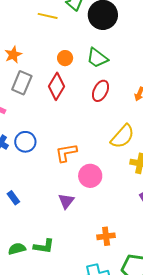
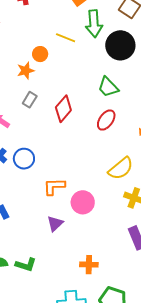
orange circle: (65, 58) -> (40, 54), moved
gray rectangle: (22, 83) -> (30, 100), size x0.7
orange L-shape: (66, 153) -> (54, 186), moved

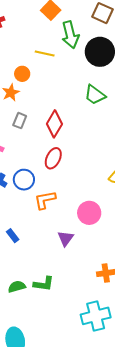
red ellipse: (106, 120) -> (53, 158), moved
orange L-shape: (54, 186) -> (45, 200), moved

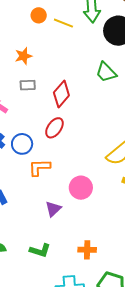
orange circle: (22, 74) -> (39, 15), moved
gray rectangle: (20, 121) -> (28, 85), turned 56
green L-shape: (44, 284) -> (40, 250), moved

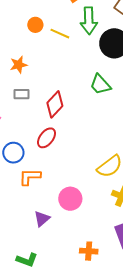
orange cross: (87, 250) -> (89, 251), moved

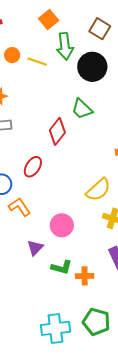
red diamond: (55, 104) -> (57, 131), moved
orange L-shape: (30, 177) -> (20, 207), turned 60
green L-shape: (27, 260) -> (61, 267), moved

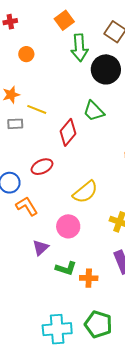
yellow line: (37, 62) -> (37, 109), moved
red ellipse: (33, 167) -> (42, 167), turned 30
yellow semicircle: (98, 190) -> (85, 192), moved

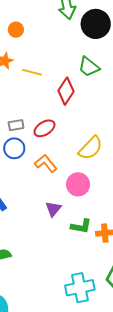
orange circle: (26, 54) -> (16, 30), moved
gray rectangle: (15, 124) -> (16, 125), moved
orange L-shape: (27, 206) -> (46, 163), moved

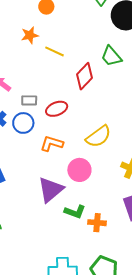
orange L-shape: (46, 163) -> (52, 143), turned -45
purple triangle: (53, 209) -> (51, 190), size x1.6

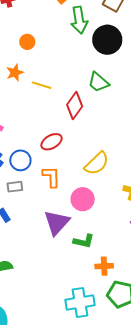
gray rectangle: (29, 100) -> (15, 187), moved
orange L-shape: (52, 143) -> (51, 177), turned 80
orange cross: (97, 223) -> (104, 266), moved

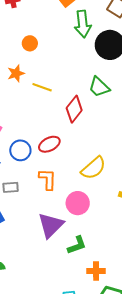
blue circle: (20, 160) -> (20, 150), moved
green L-shape: (84, 241) -> (77, 245), turned -35

